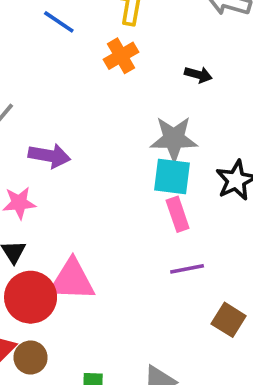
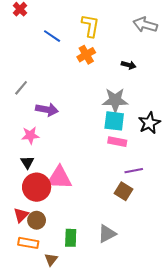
pink rectangle: (178, 214) -> (117, 142), turned -60
purple line: (187, 269) -> (134, 171), moved
brown square: (229, 320) -> (123, 191), moved

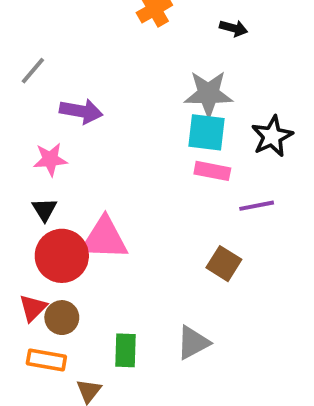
purple line: (134, 171) -> (257, 206), moved

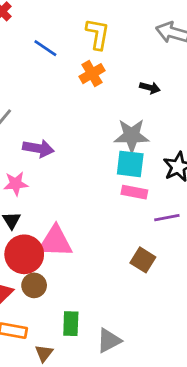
brown circle: (62, 318) -> (34, 285), moved
gray triangle: (193, 343) -> (109, 340), moved

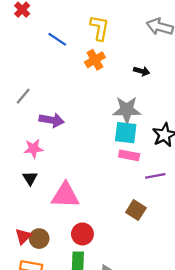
red circle: (24, 254) -> (82, 234), moved, size x0.7
brown circle: (34, 285) -> (39, 239), moved

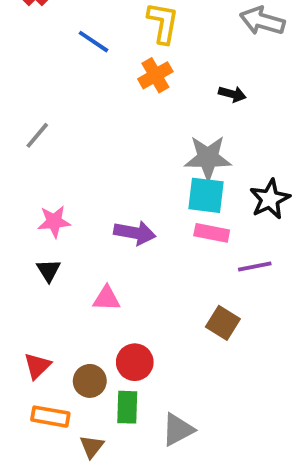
purple arrow: (52, 120) -> (135, 233), moved
pink triangle: (65, 195) -> (107, 298), size x0.6
brown circle: (39, 239) -> (90, 381), moved

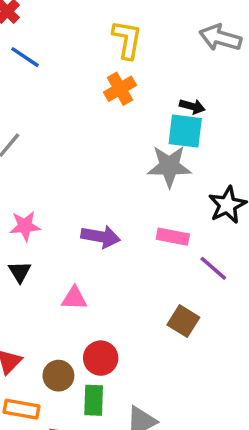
blue line: (94, 42) -> (25, 57), moved
cyan square: (206, 195) -> (185, 131), moved
purple line: (255, 267) -> (213, 268), turned 52

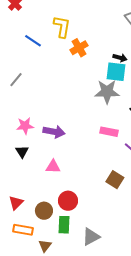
yellow L-shape: (127, 40) -> (62, 27), moved
blue line: (25, 57) -> (33, 41), moved
purple arrow: (101, 237) -> (54, 132), moved

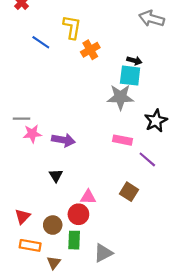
gray line: (16, 80) -> (22, 119), moved, turned 49
black triangle: (22, 152) -> (56, 176), moved
pink triangle: (53, 167) -> (88, 197), moved

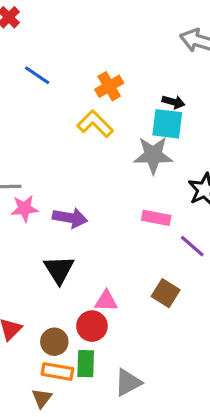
yellow L-shape: (72, 27) -> (95, 124), moved, turned -55
black triangle: (56, 176) -> (59, 270), size x1.5
orange rectangle: (30, 245) -> (57, 371), moved
brown triangle: (54, 263) -> (42, 398), moved

